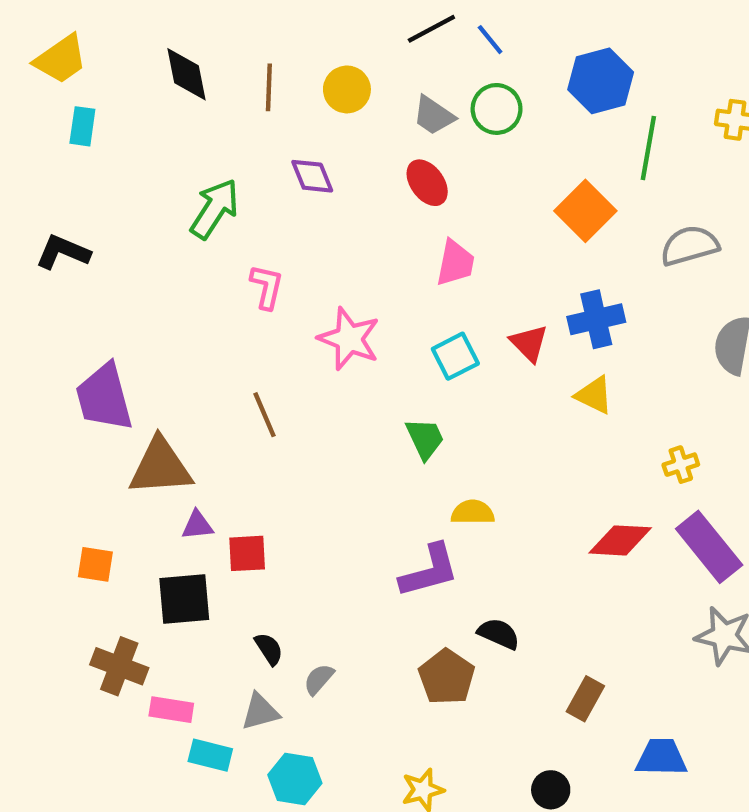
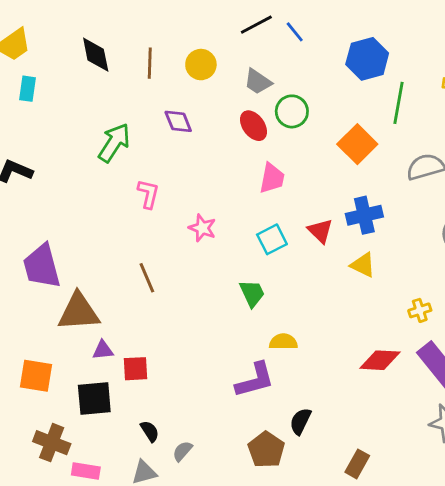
green circle: (497, 109) -> (292, 111), moved
pink star: (349, 339) -> (202, 228), size x0.7
orange square: (95, 564) -> (36, 376), size x1.4
black semicircle: (499, 634) -> (300, 421), turned -88

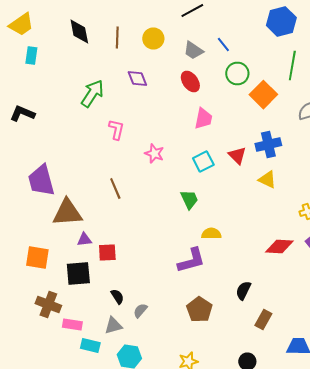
blue line: (295, 32) -> (223, 44), moved
blue hexagon: (367, 59) -> (281, 22), moved
green circle: (292, 111) -> (237, 74), moved
black semicircle: (300, 421) -> (243, 290), moved

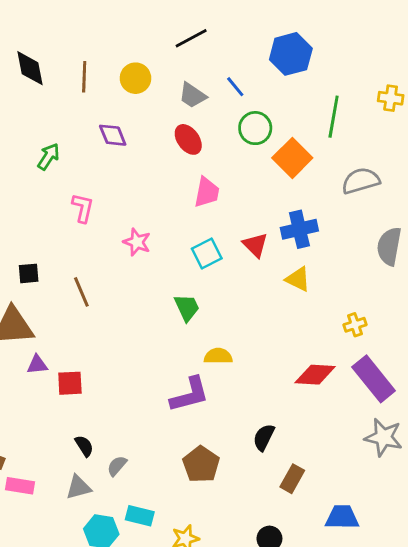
blue hexagon: (281, 22) -> (291, 54), moved
green arrow: (92, 94) -> (49, 157), size x0.7
black square: (78, 274) -> (29, 273), moved, size x0.6
cyan rectangle: (90, 346) -> (140, 516), moved

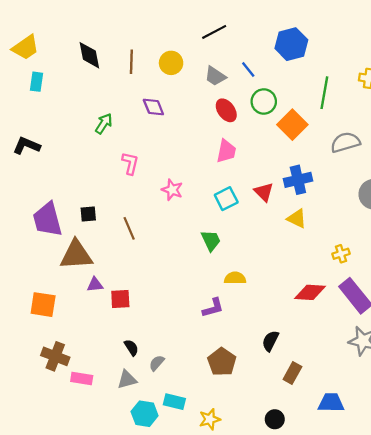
red ellipse: (188, 139) -> (226, 110), moved
purple L-shape: (190, 395) -> (213, 308), size x0.7

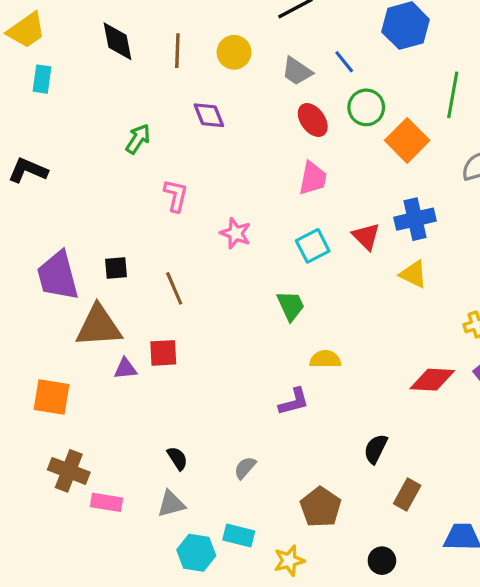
red square: (120, 299) -> (163, 353), moved
brown pentagon: (222, 362) -> (321, 507), moved
gray semicircle: (157, 363) -> (245, 468), moved

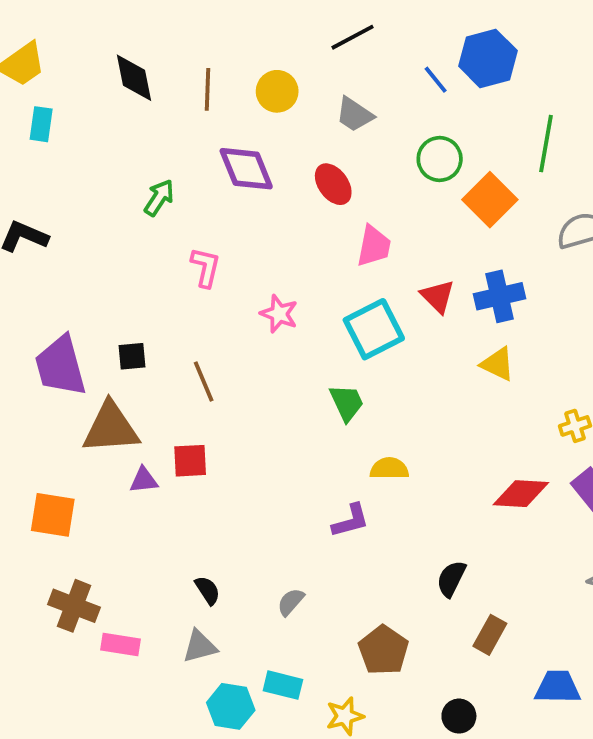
blue line: (344, 62) -> (436, 80), moved
purple diamond: (209, 115) -> (246, 169), size x1.4
red ellipse: (313, 120) -> (333, 184), moved
red triangle: (366, 236) -> (438, 296), moved
cyan square: (313, 246) -> (374, 329), size x1.4

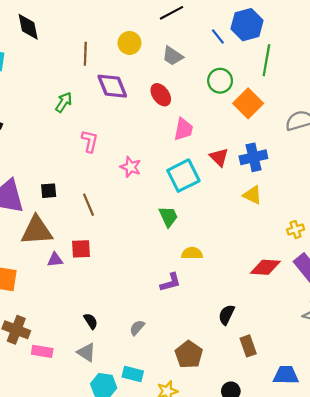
black diamond: (134, 78) -> (28, 27), moved
brown line: (207, 89) -> (85, 54), moved
green line: (546, 144) -> (266, 60), moved
brown rectangle: (490, 635) -> (248, 346), turned -48
gray triangle: (200, 646) -> (86, 352), turned 48

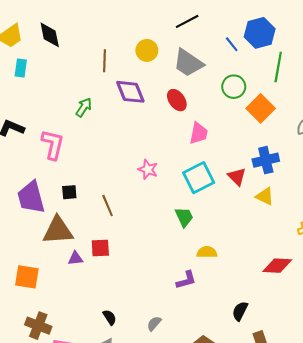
gray trapezoid: (173, 56) -> (188, 63), size x1.5
pink L-shape: (90, 141) -> (53, 145), moved, size x1.4
red triangle: (219, 157) -> (237, 177), moved

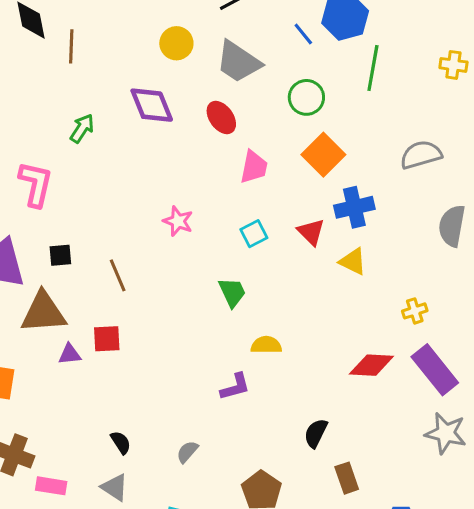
brown line: (104, 61) -> (71, 46), moved
orange square: (261, 108) -> (323, 155), moved
cyan square: (199, 178) -> (254, 234), size x0.6

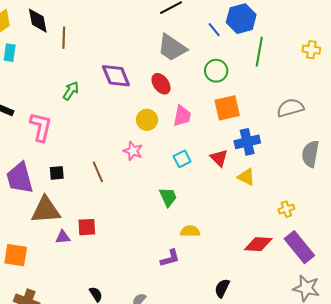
yellow circle: (176, 43) -> (147, 120), moved
orange square: (323, 155) -> (227, 108), turned 32
brown line: (118, 275) -> (98, 172), moved

